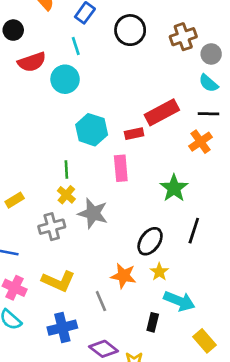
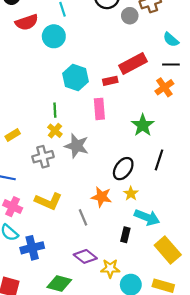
gray circle: (211, 54) -> (130, 16), moved
blue cross: (62, 328) -> (32, 248), moved
yellow rectangle: (204, 341) -> (168, 250), size x1.4

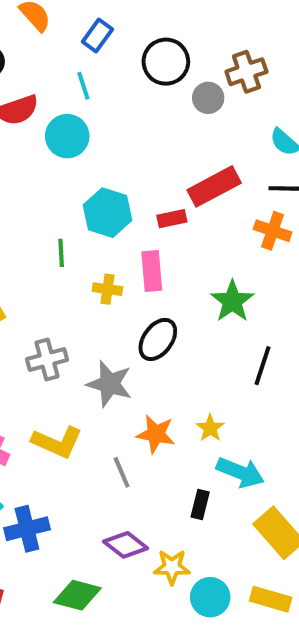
orange cross: (164, 87) -> (273, 231), turned -36
green line: (55, 110) -> (61, 253), moved
yellow cross: (55, 131) -> (107, 289), moved, turned -32
gray star: (77, 146) -> (109, 384), moved
black ellipse: (123, 169) -> (158, 339), moved

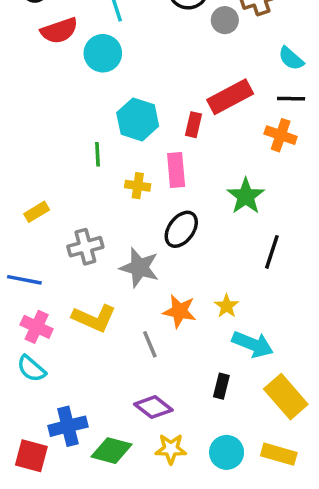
red rectangle: (172, 219) -> (193, 125), turned -65
black rectangle: (200, 505) -> (221, 386), moved
blue cross: (27, 529) -> (68, 426), moved
yellow star: (172, 567) -> (171, 449), moved

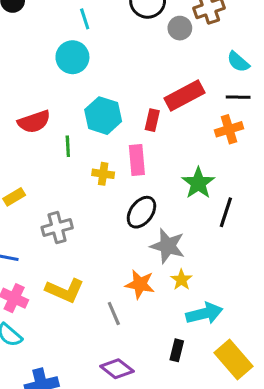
red semicircle: (59, 31) -> (34, 122), moved
orange cross: (281, 135) -> (229, 129), turned -36
black line: (272, 252) -> (226, 212), moved
gray star: (139, 268) -> (168, 246), moved
cyan arrow: (253, 344) -> (204, 313), turned -36

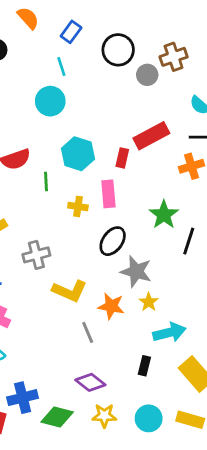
yellow L-shape: (65, 290) -> (70, 291), moved

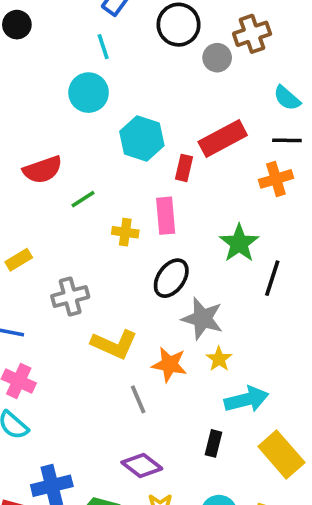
cyan hexagon: (78, 154) -> (142, 139), moved
green line: (46, 181) -> (83, 199), turned 60

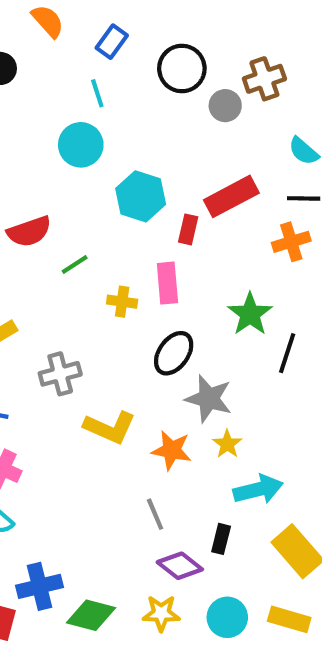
gray line: (138, 399) -> (155, 514), moved
purple diamond: (142, 466) -> (180, 566), moved

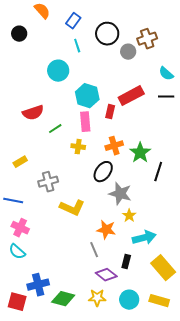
cyan line: (97, 93) -> (77, 46), moved
orange cross: (291, 242) -> (114, 146), moved
pink rectangle: (167, 283) -> (85, 122), moved
orange star: (172, 450) -> (106, 230), moved

